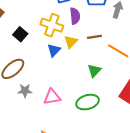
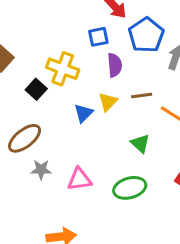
yellow cross: (52, 25) -> (63, 69), moved
green triangle: (94, 71) -> (140, 143), turned -32

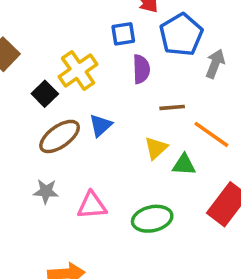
yellow cross: (63, 69) -> (78, 70), turned 32
yellow triangle: (108, 102) -> (156, 148), moved
brown ellipse: (25, 138) -> (60, 136), moved
green triangle: (140, 143) -> (184, 165), moved, turned -42

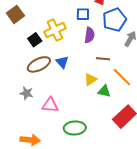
blue triangle: (101, 125) -> (62, 62), turned -40
green ellipse: (152, 219) -> (75, 128), moved

